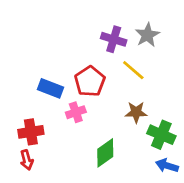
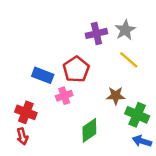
purple cross: (114, 39) -> (96, 33), turned -30
yellow line: (133, 70) -> (129, 60), moved
red cross: (31, 132) -> (26, 112), turned 30

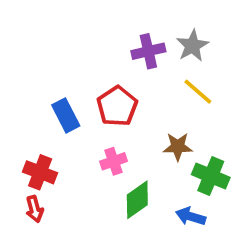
blue rectangle: (43, 75) -> (66, 115), turned 42
pink cross: (64, 96) -> (113, 161), moved
blue arrow: (142, 141) -> (191, 216), moved

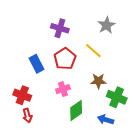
purple cross: (148, 51) -> (60, 28), moved, turned 30
yellow line: (198, 92) -> (93, 51), moved
red arrow: (35, 209) -> (27, 115), moved

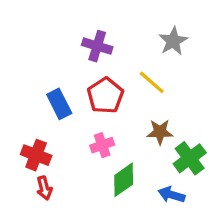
green cross: (117, 97) -> (190, 158), turned 30

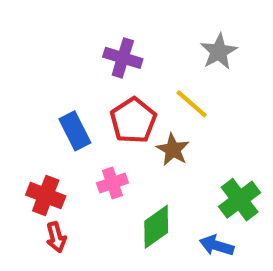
brown star: (160, 132) -> (173, 150), moved, turned 30
pink cross: (102, 145) -> (112, 183), moved

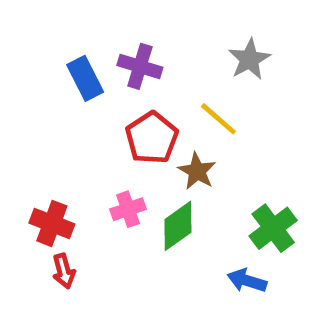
blue rectangle: (75, 131) -> (85, 78), moved
green diamond: (156, 227) -> (178, 226), moved

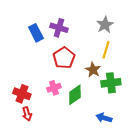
yellow line: (218, 119) -> (106, 50), moved, turned 66
brown star: (197, 171) -> (93, 70), moved
green cross: (273, 228) -> (111, 83), moved, turned 30

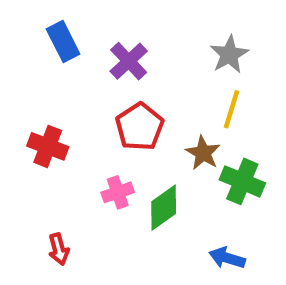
purple cross: (59, 28) -> (129, 61), turned 30
blue rectangle: (36, 33) -> (63, 41), moved
green cross: (111, 83) -> (242, 181), turned 30
red cross: (22, 94) -> (48, 146), moved

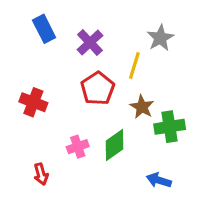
yellow line: (231, 109) -> (134, 65), moved
green cross: (242, 181) -> (170, 127), turned -32
pink cross: (118, 192) -> (78, 147), moved

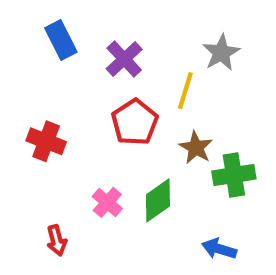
pink cross: (78, 147) -> (107, 202), turned -30

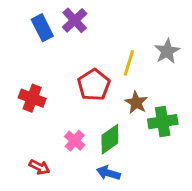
gray star: (221, 53) -> (167, 51), moved
purple cross: (124, 59) -> (75, 20), moved
red arrow: (57, 240) -> (39, 167), turned -48
blue arrow: (219, 249) -> (108, 173), moved

